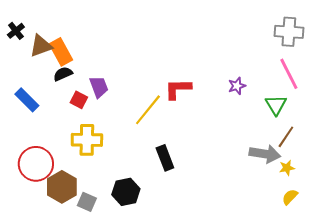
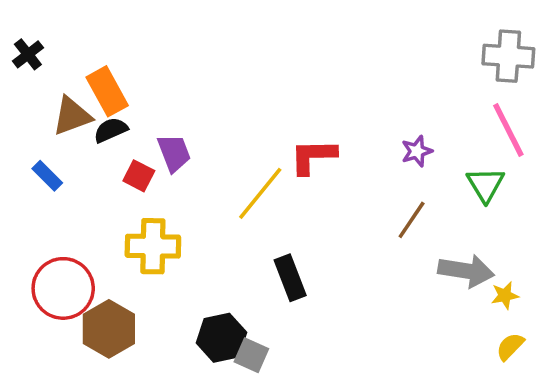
brown triangle: (41, 46) -> (72, 116), moved
blue rectangle: (27, 100) -> (47, 176), size x0.7
brown line: (286, 137) -> (412, 220), moved
gray square: (87, 202) -> (251, 355), moved

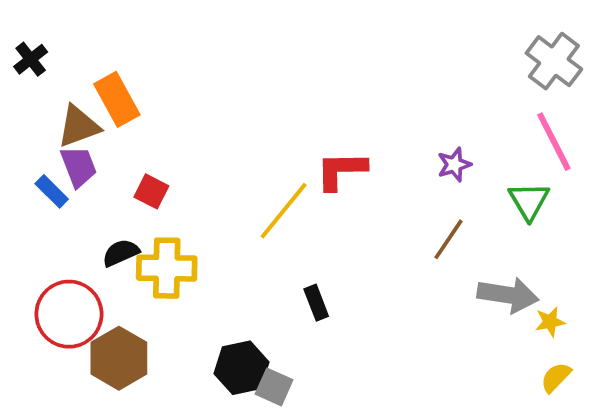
gray cross: (508, 56) -> (554, 61), turned 33
black semicircle: (111, 130) -> (121, 253), moved
purple trapezoid: (174, 153) -> (79, 167), moved
black rectangle: (290, 278) -> (316, 303), size x0.7

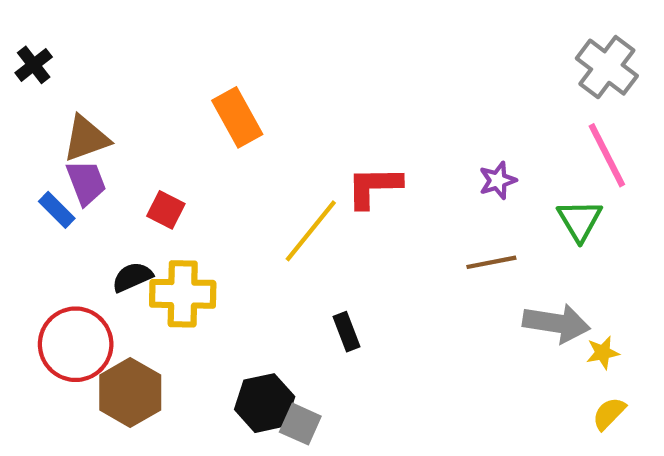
orange rectangle: (117, 99) -> (237, 117), moved
brown line: (448, 239) -> (491, 262), turned 45

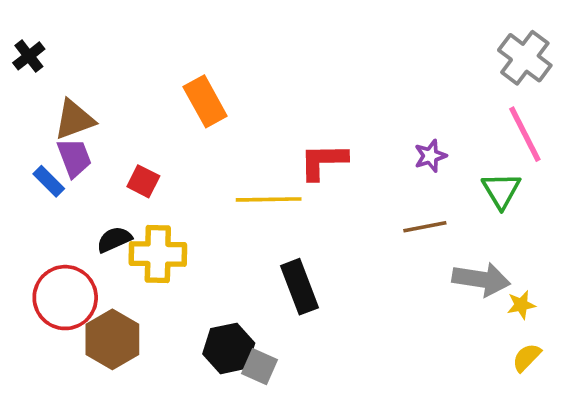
yellow line: (311, 231) -> (269, 199), turned 50
black rectangle: (346, 332) -> (300, 287), size x1.6

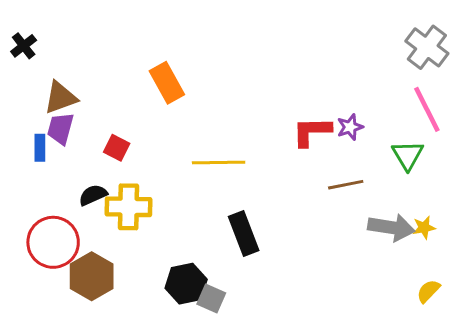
purple trapezoid: (74, 158) -> (60, 129), turned -144
red L-shape: (323, 161) -> (312, 131), moved
blue rectangle: (49, 181) -> (40, 148), turned 45
yellow star: (521, 305) -> (424, 228), moved

